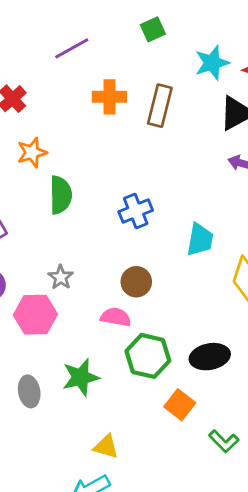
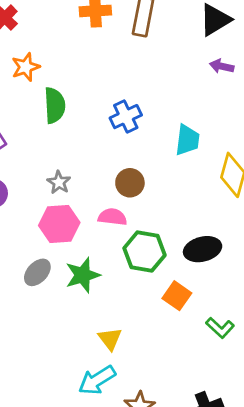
pink hexagon: (35, 315) -> (59, 224), moved
gray ellipse: (29, 391) -> (37, 272), moved, turned 56
yellow triangle: (106, 447) -> (110, 339), turned 40

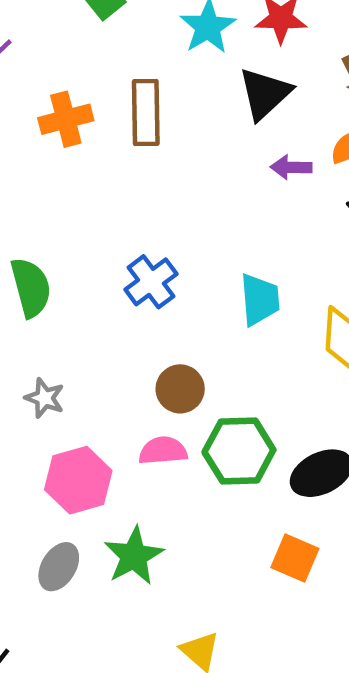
gray star: (59, 182) -> (45, 398), moved
green hexagon: (145, 252) -> (239, 451), moved

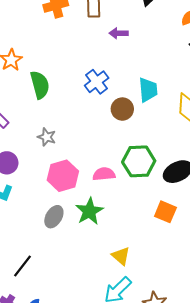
purple arrow: (291, 167) -> (119, 33), moved
brown circle: (180, 389) -> (122, 109), moved
pink semicircle: (163, 451) -> (104, 174), moved

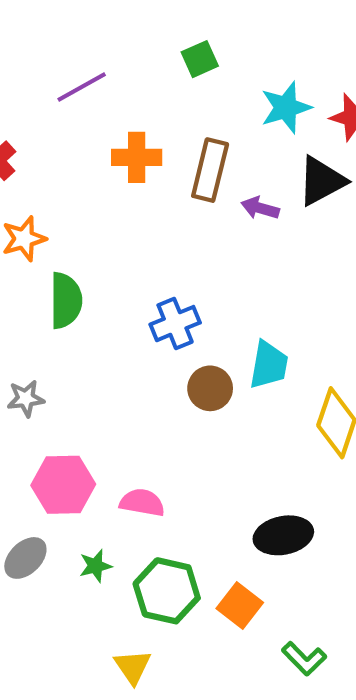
purple arrow: (119, 33) -> (260, 208), moved
gray star: (47, 137) -> (26, 398), moved, turned 30
green hexagon: (139, 161) -> (167, 591), moved
green star: (89, 211) -> (95, 566), size x0.6

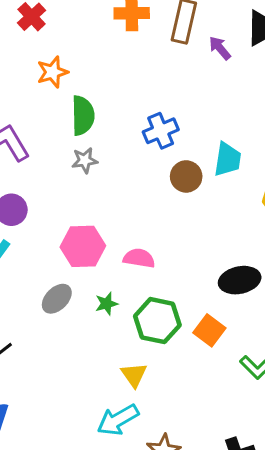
purple arrow: (260, 208) -> (220, 48), turned 35
gray star: (26, 398) -> (85, 160), moved

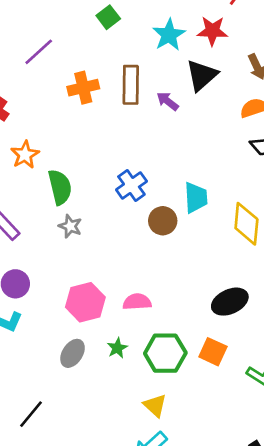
gray star: (85, 160) -> (70, 226), turned -30

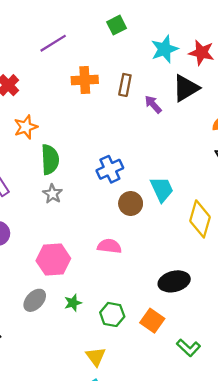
brown rectangle: (131, 85) -> (125, 85), size x0.7
cyan trapezoid: (196, 198) -> (162, 189), turned -32
pink semicircle: (137, 302) -> (109, 246), moved
green hexagon: (165, 353) -> (112, 314), size x0.7

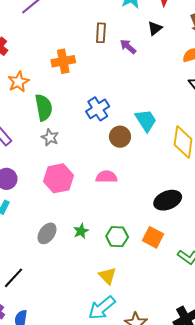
orange cross: (85, 80) -> (63, 61), moved
black triangle: (186, 88) -> (155, 28), size x0.6
pink hexagon: (53, 260) -> (58, 178), moved

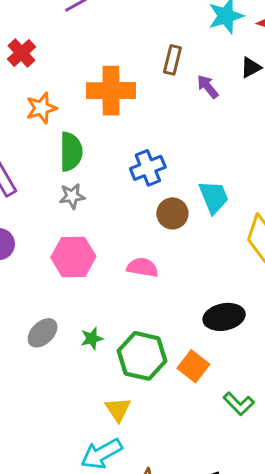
orange cross: (63, 61) -> (111, 91), size x1.4
gray star: (50, 137) -> (72, 196), turned 30
green hexagon: (117, 237) -> (142, 356), size x1.5

